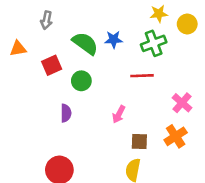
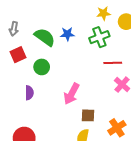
gray arrow: (46, 20) -> (14, 29), moved
red line: (142, 76) -> (113, 63), moved
pink arrow: (119, 114) -> (72, 94), size x1.5
orange cross: (176, 136) -> (117, 128), moved

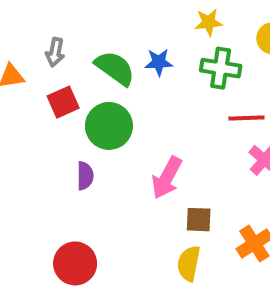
yellow star: (103, 13) -> (209, 22), moved
green cross: (99, 37) -> (221, 68), turned 30
green circle: (42, 67) -> (109, 126), size x1.5

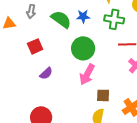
red square: (63, 102) -> (35, 46), moved
green circle: (109, 126) -> (83, 48), moved
purple semicircle: (85, 176) -> (46, 73), turned 48

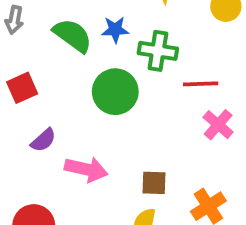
green cross: (114, 19) -> (158, 51), moved
pink arrow: (87, 74) -> (86, 169), moved, turned -105

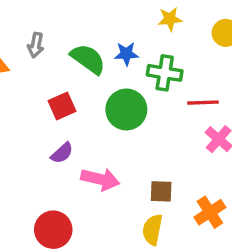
red square: (22, 88) -> (62, 106), moved

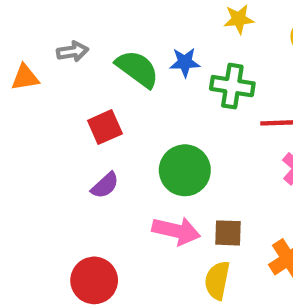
gray arrow: (36, 45) -> (73, 52), turned -110
green circle: (126, 110) -> (185, 170), moved
pink arrow: (100, 179) -> (176, 231), moved

